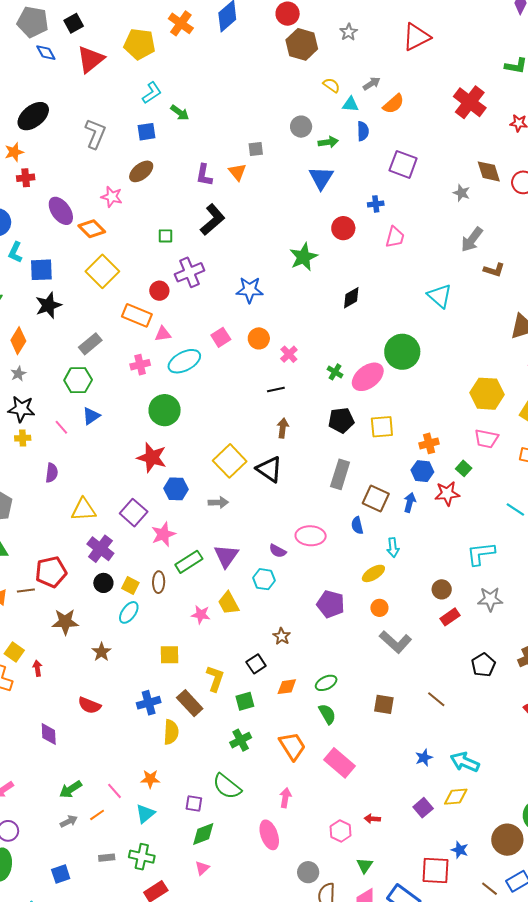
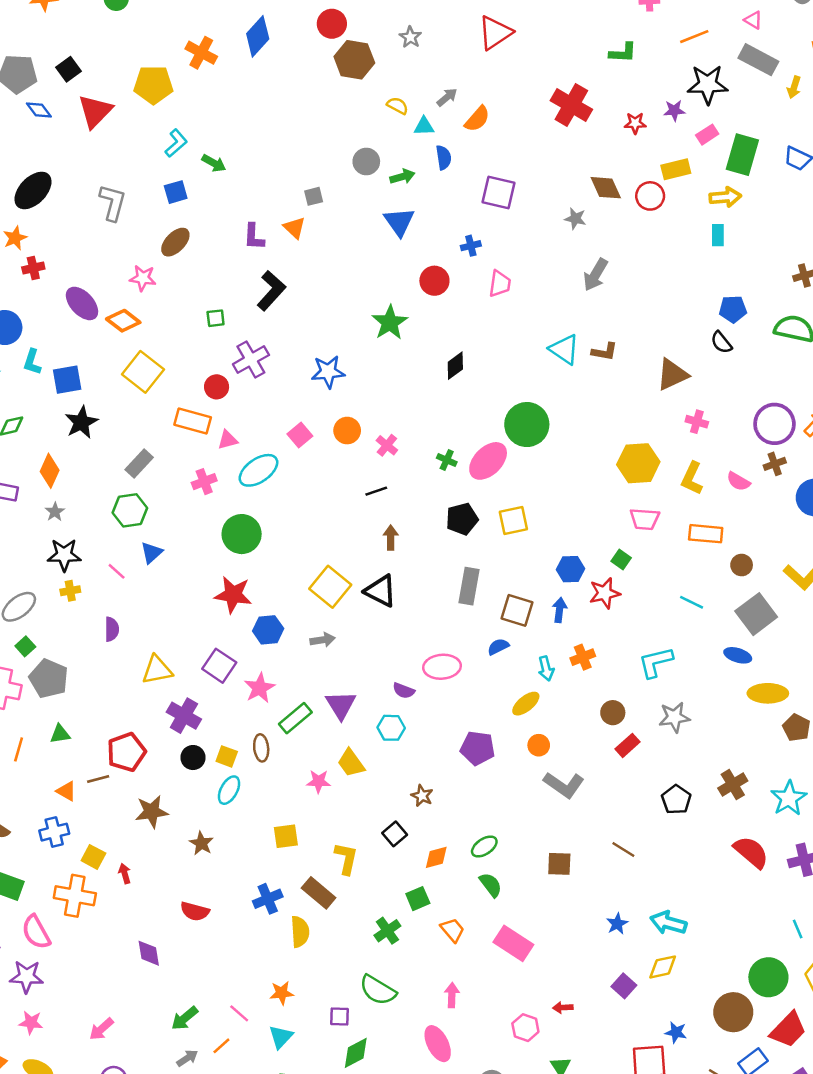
brown L-shape: (494, 270) -> (604, 352), moved
orange cross: (429, 443) -> (583, 657), moved
blue semicircle: (357, 525) -> (498, 647), turned 84
green square: (245, 701) -> (418, 899), moved
orange trapezoid: (292, 746) -> (452, 930), size x0.7

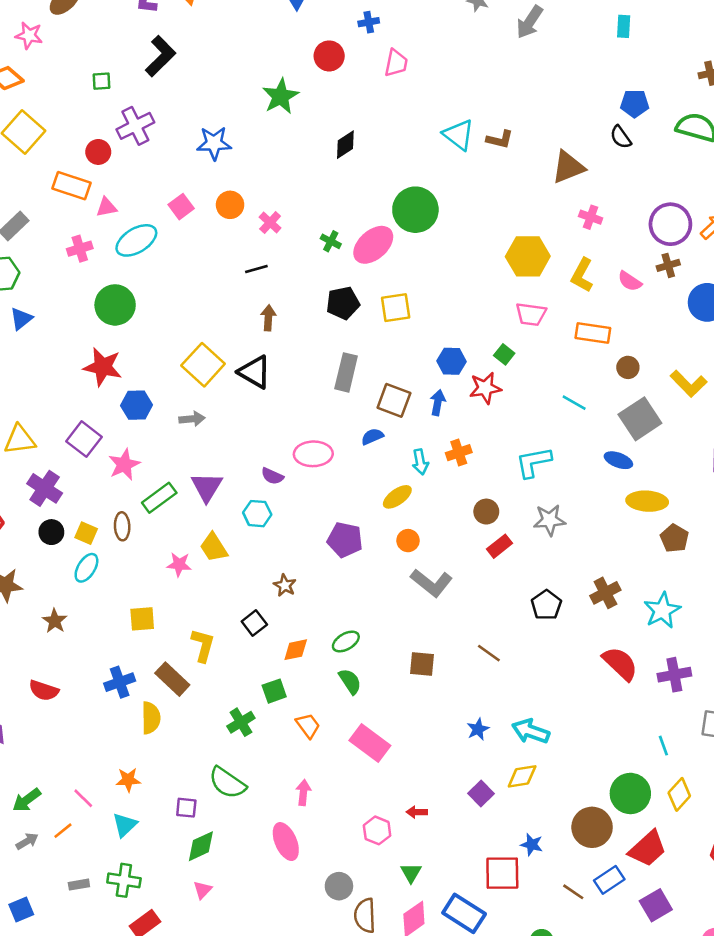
gray arrow: (595, 275) -> (530, 22), moved

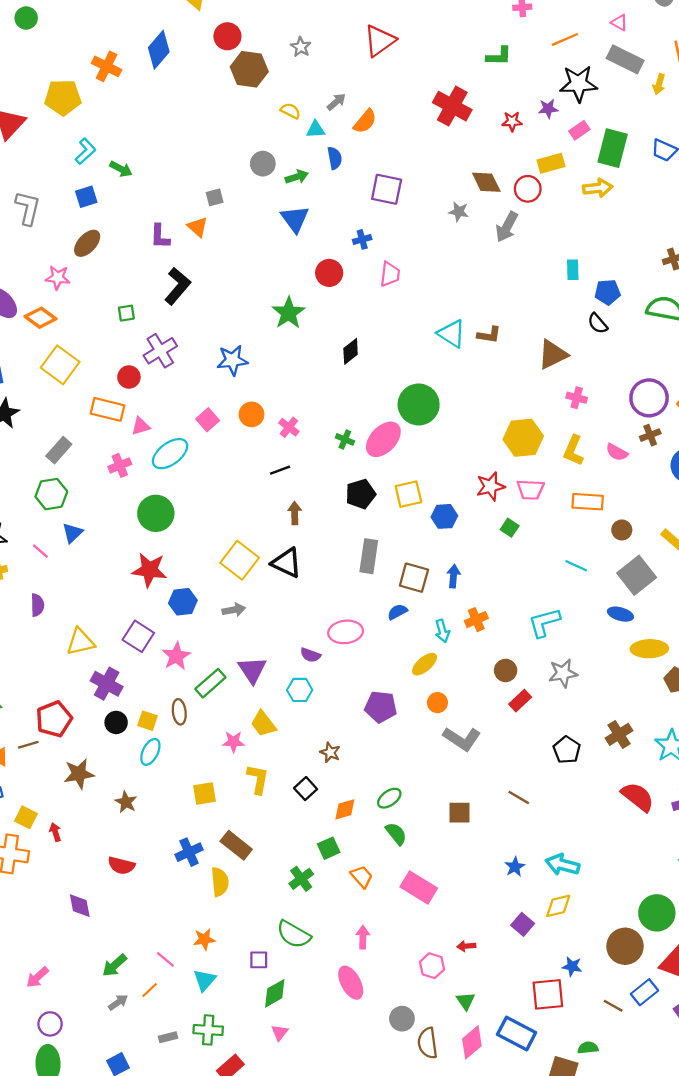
cyan rectangle: (624, 26) -> (573, 270), moved
blue hexagon: (452, 361) -> (444, 516), moved
red star: (485, 388) -> (491, 486), moved
yellow L-shape: (203, 645) -> (258, 779), moved

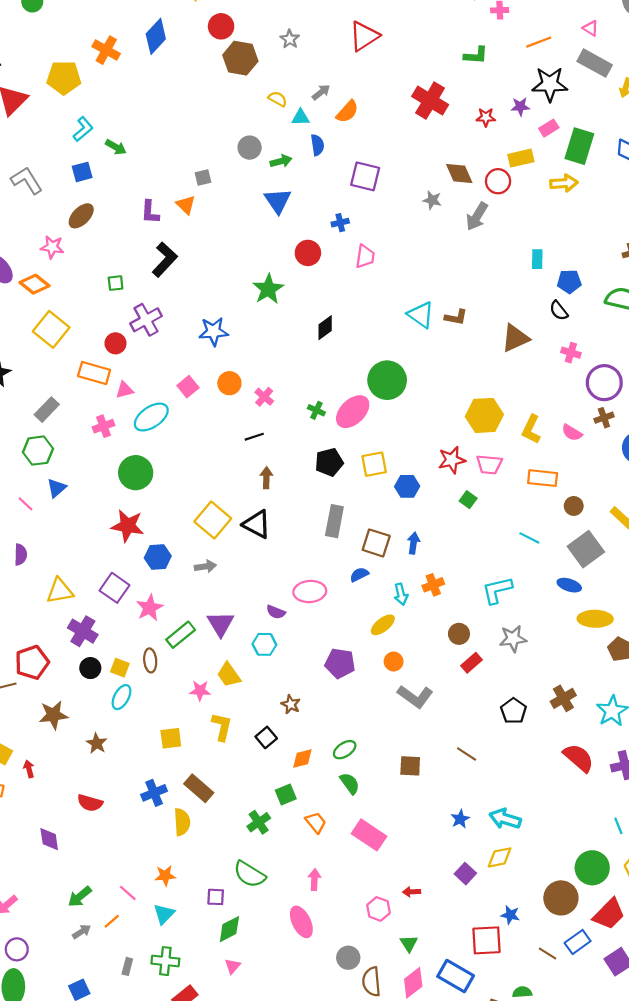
gray L-shape: (28, 208) -> (27, 180), turned -48
pink cross: (577, 398) -> (571, 353), moved
gray rectangle: (168, 1037) -> (127, 966), turned -63

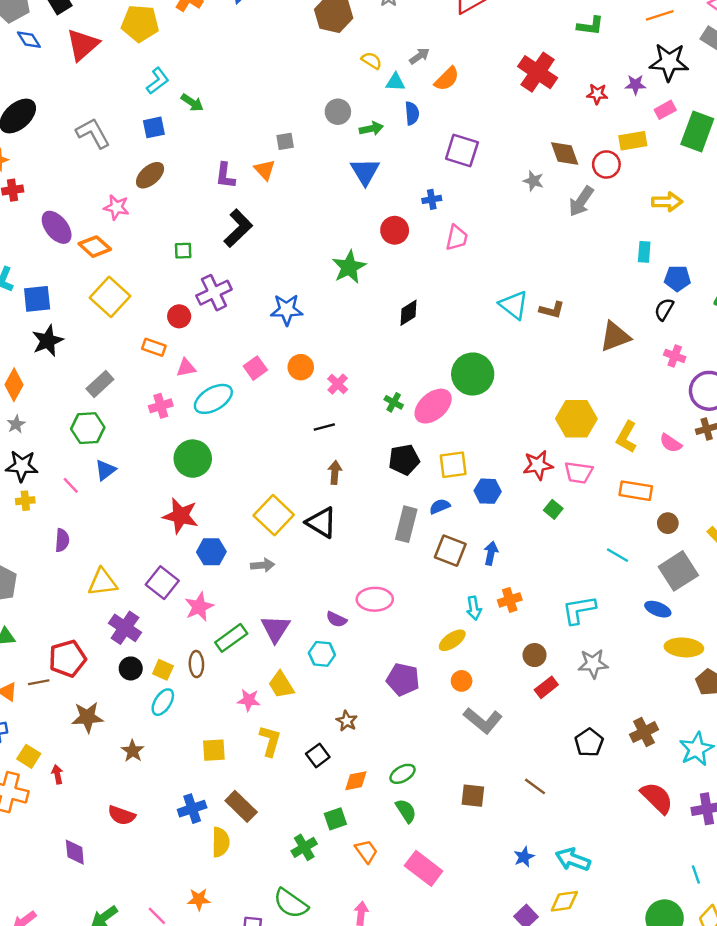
yellow arrow: (564, 183) -> (667, 202), moved
black semicircle: (559, 311) -> (664, 309), turned 65
orange rectangle: (94, 373) -> (154, 347), size x0.7
blue semicircle: (359, 575) -> (440, 506), moved

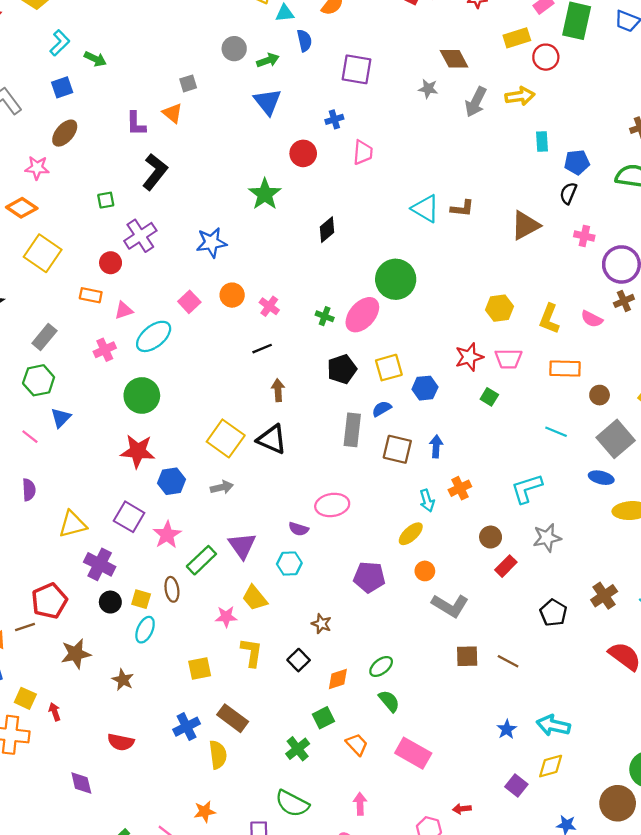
red circle: (606, 164) -> (546, 57), moved
yellow arrow: (667, 202) -> (520, 96), moved
yellow hexagon: (576, 419) -> (500, 308), size x0.7
brown square: (473, 796) -> (467, 656), moved

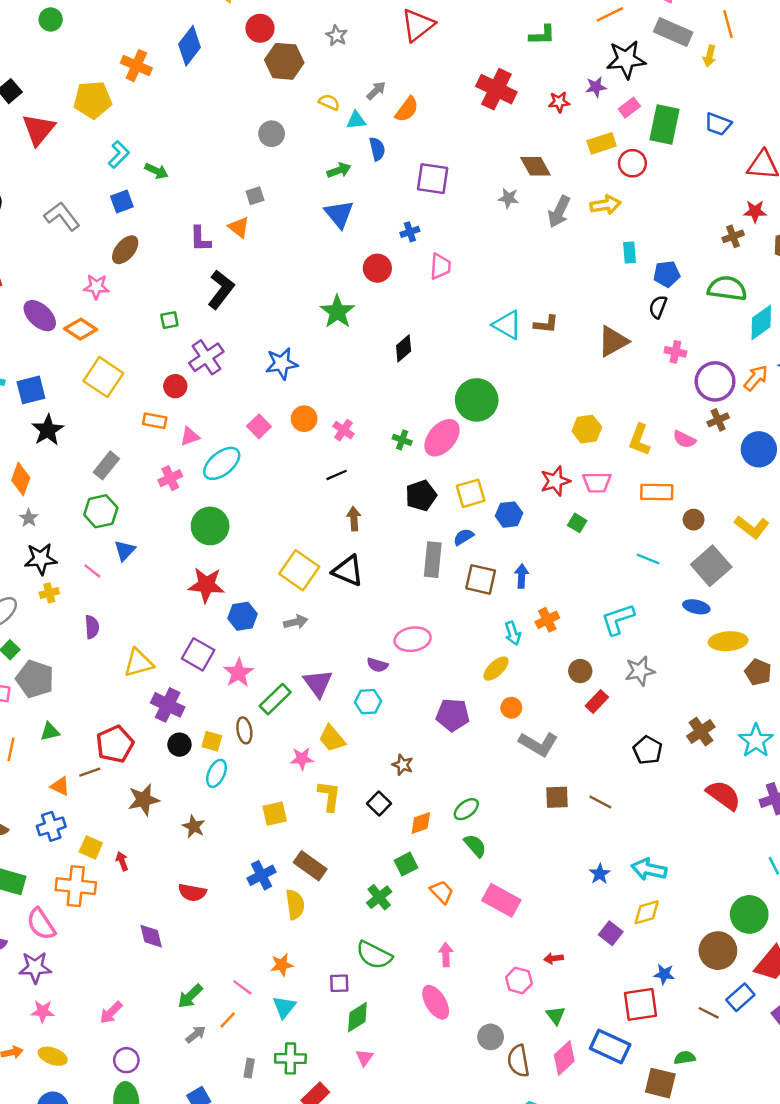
gray circle: (234, 49) -> (272, 134), moved

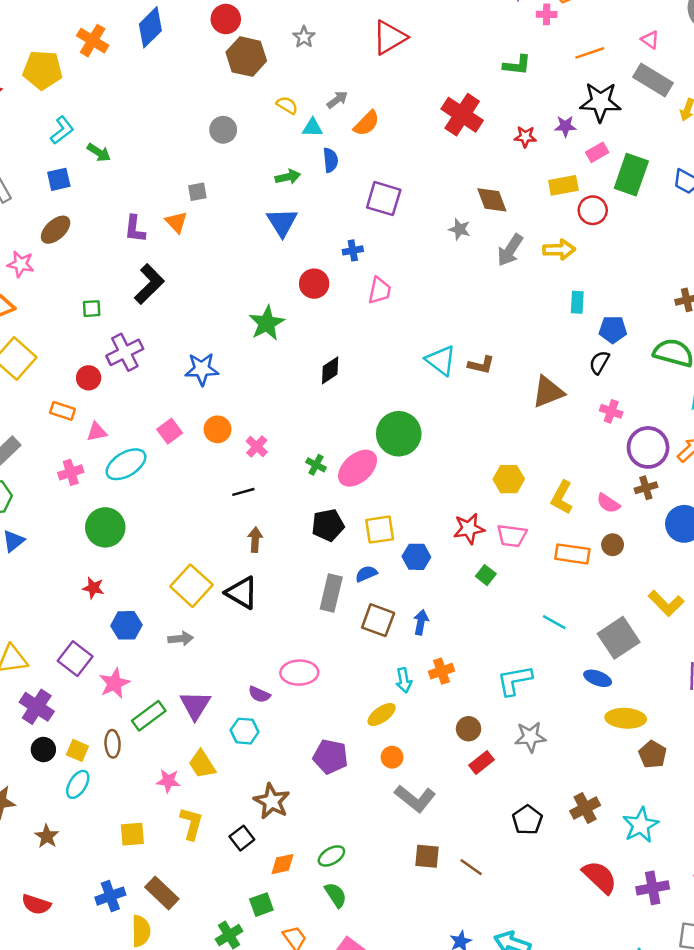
brown circle: (694, 520) -> (613, 545), moved
red star: (206, 585) -> (93, 588), size x0.6
brown star: (403, 765) -> (272, 801), size x1.6

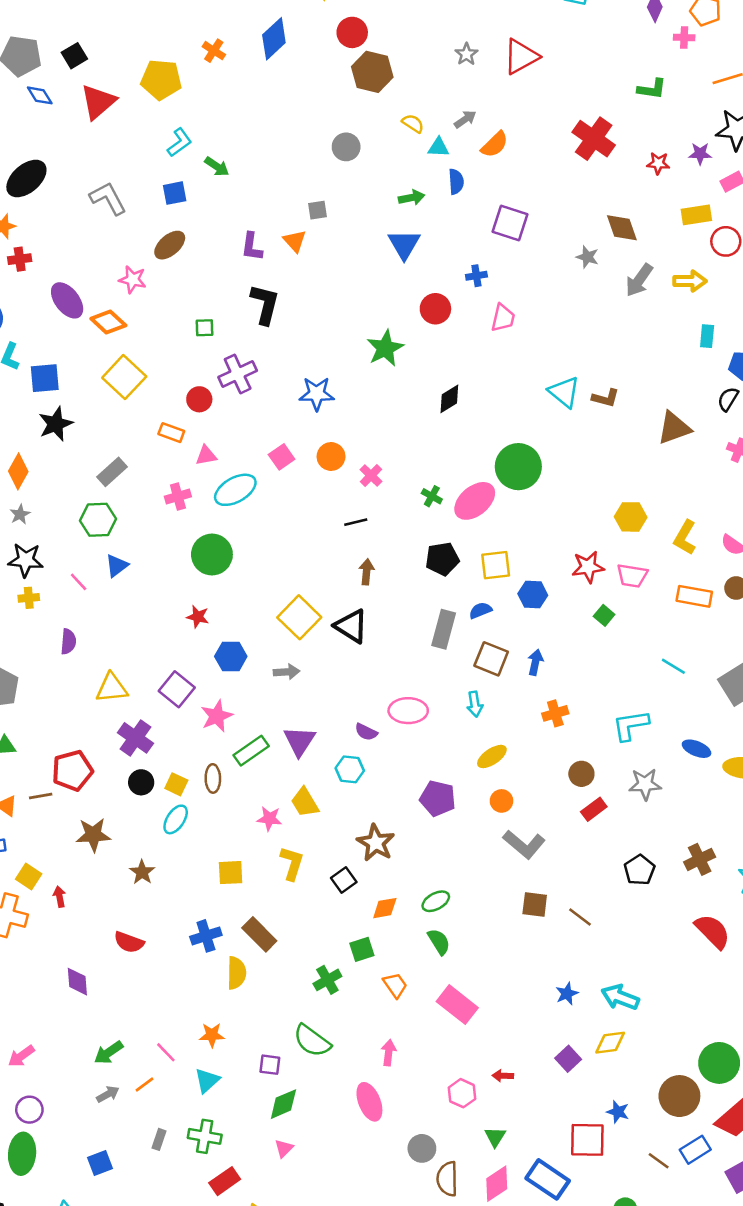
gray star: (304, 37) -> (466, 54), moved
orange cross: (93, 41) -> (214, 51), size x0.7
black L-shape: (149, 284) -> (265, 304), turned -33
blue ellipse: (598, 678) -> (697, 749), moved
cyan arrow: (404, 680) -> (475, 704), moved

